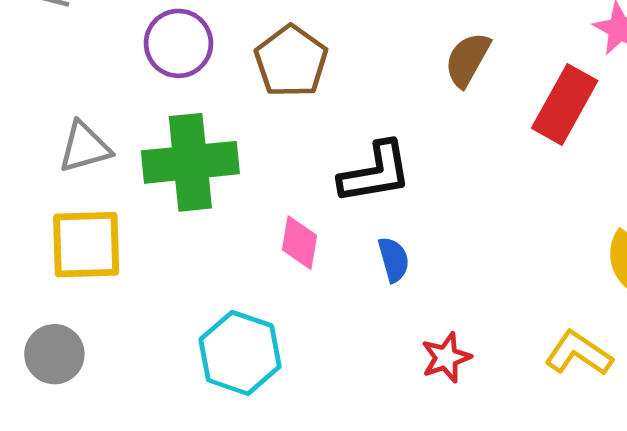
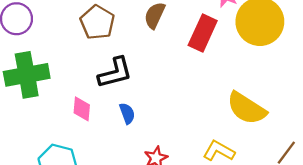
brown pentagon: (291, 61) -> (97, 22), moved

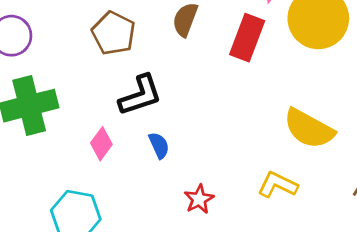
pink diamond: (82, 109) -> (101, 144), turned 35

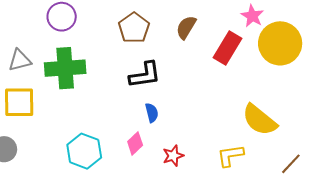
pink diamond: (101, 144) -> (135, 143), moved
yellow L-shape: (278, 185) -> (230, 156), turned -44

